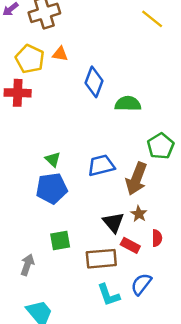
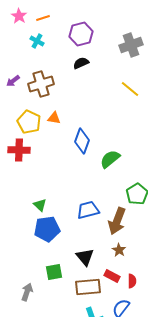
green semicircle: (128, 104) -> (110, 159), turned -40
green triangle: (53, 159) -> (40, 205), moved
black triangle: (113, 222) -> (85, 257), moved
red semicircle: (157, 238) -> (132, 281), moved

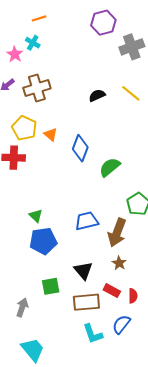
pink star: (19, 16) -> (15, 54), moved
purple hexagon: (81, 34) -> (103, 23), moved
black semicircle: (81, 63) -> (97, 95), moved
orange triangle: (54, 118) -> (51, 134), moved, turned 32

